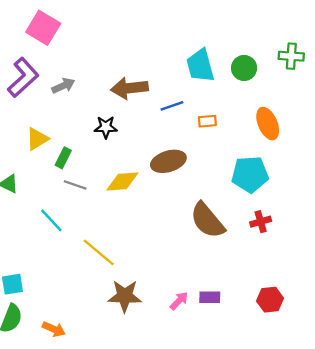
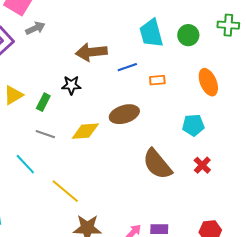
gray arrow: (63, 86) -> (35, 28), moved
green rectangle: (63, 158) -> (43, 102), moved
cyan pentagon: (250, 174) -> (193, 125), size x0.7
red cross: (261, 222) -> (202, 165), turned -30

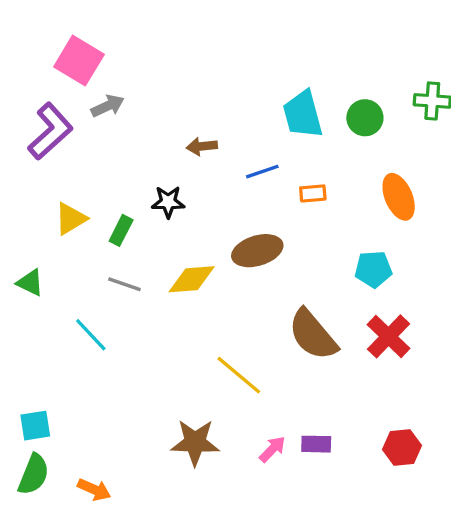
brown arrow: (91, 52) -> (202, 146), size x0.6
red cross: (202, 165) -> (389, 336), size x1.5
yellow line: (65, 191) -> (239, 375), moved

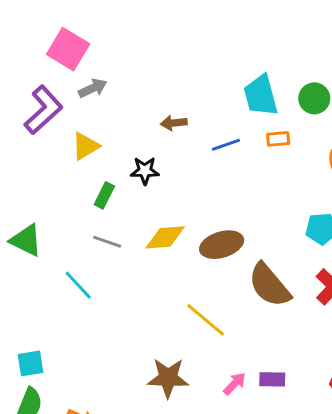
orange rectangle: (313, 193) -> (278, 139), moved
yellow triangle: (71, 219) -> (85, 146), moved
brown ellipse: (257, 251) -> (222, 245), moved
green triangle: (30, 283) -> (26, 240), size x1.4

